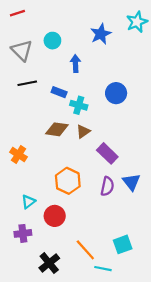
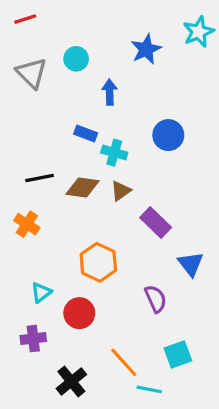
black line: (27, 83) -> (40, 178), moved
purple semicircle: (107, 186) -> (156, 299), moved, turned -36

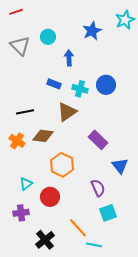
cyan cross: (114, 153) -> (80, 89), moved
brown diamond: (82, 188) -> (43, 136), moved
brown triangle: (121, 191) -> (67, 112), moved, size x1.5
cyan square: (178, 354) -> (108, 213), moved

